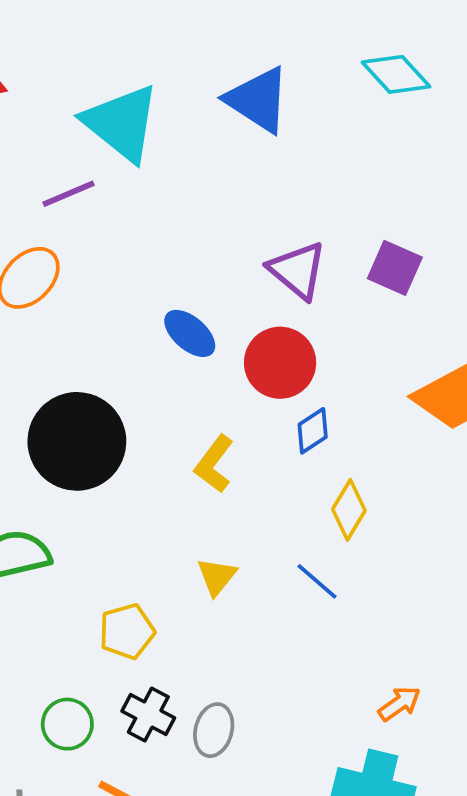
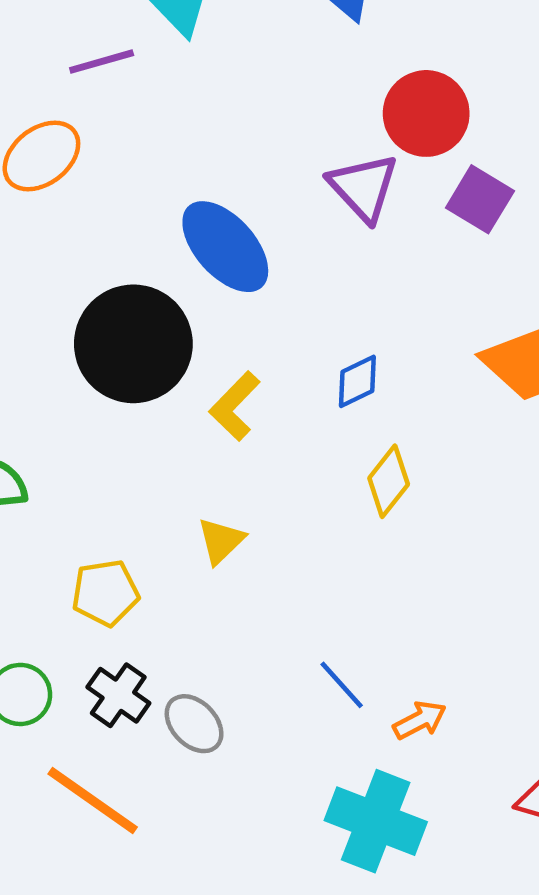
blue ellipse: (190, 333) -> (225, 247), size x1.5
red circle: (280, 363) -> (426, 113), moved
black circle: (77, 441) -> (133, 344), moved
blue line: (317, 581) -> (342, 685), moved
gray ellipse: (214, 730) -> (194, 724), turned -66

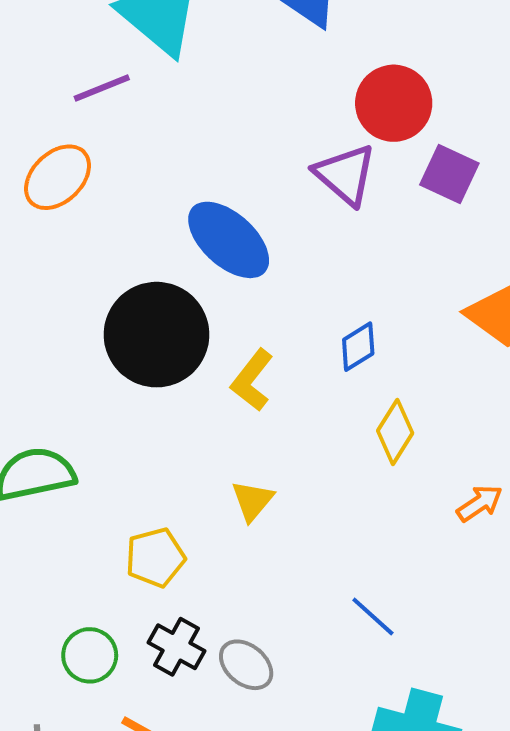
orange arrow: (420, 720) -> (480, 503), moved

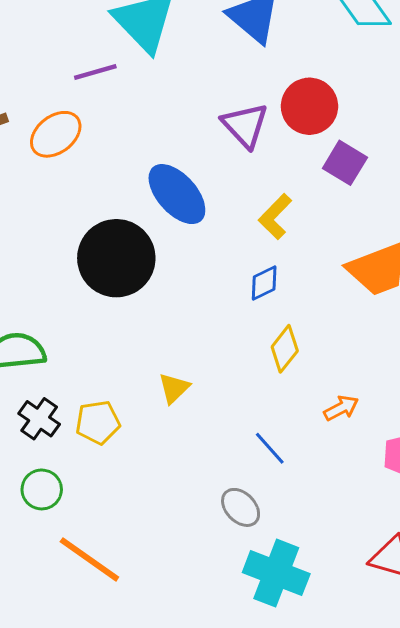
purple triangle: (345, 175) -> (245, 125), moved
yellow L-shape: (252, 380) -> (275, 217), moved
blue line: (373, 616) -> (270, 448), moved
black cross: (176, 647) -> (39, 419), moved
gray ellipse: (246, 665) -> (241, 507), moved

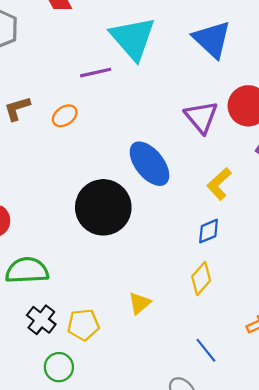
orange ellipse: (56, 134) -> (65, 116), size x0.7
yellow diamond: (285, 349) -> (201, 279), moved
green circle: (42, 489) -> (59, 367), moved

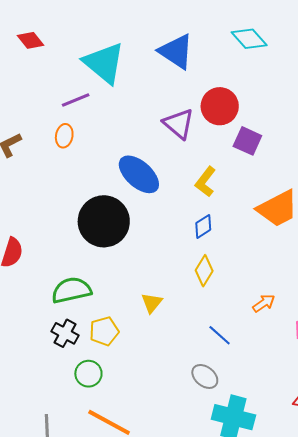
orange ellipse: (65, 116) -> (64, 136), moved, turned -35
green semicircle: (27, 270) -> (71, 290), moved

